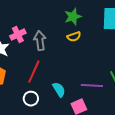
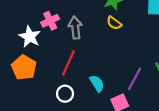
yellow semicircle: (74, 37) -> (114, 23), turned 56
purple line: (92, 86) -> (135, 79), turned -65

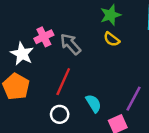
gray arrow: (75, 28) -> (70, 44), turned -35

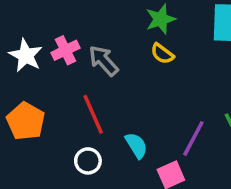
white star: (22, 54) -> (26, 55), moved
red line: (63, 82) -> (93, 114), turned -48

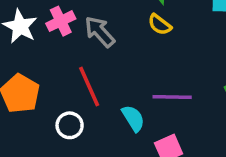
purple line: (193, 138) -> (172, 97), moved, turned 63
white circle: (88, 161) -> (70, 125), moved

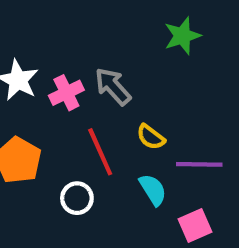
pink cross: (61, 21) -> (66, 93), moved
yellow semicircle: (160, 25) -> (151, 137), moved

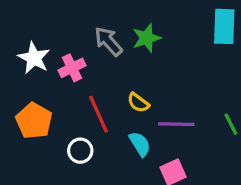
green star: (182, 36) -> (146, 38), moved
gray arrow: (113, 86) -> (108, 41), moved

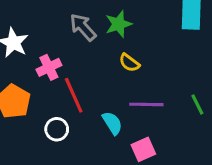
pink cross: (72, 68) -> (49, 67), moved
yellow semicircle: (138, 103) -> (129, 63), moved

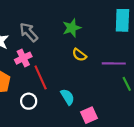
gray arrow: (83, 27) -> (29, 32), moved
purple line: (146, 104) -> (114, 63), moved

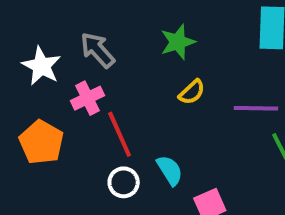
yellow semicircle: (79, 55) -> (192, 92), turned -80
white circle: (29, 101) -> (124, 182), moved

